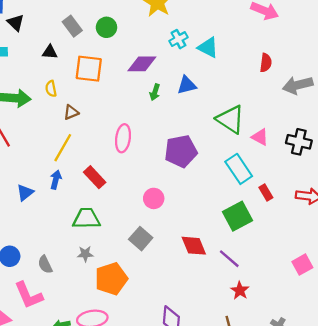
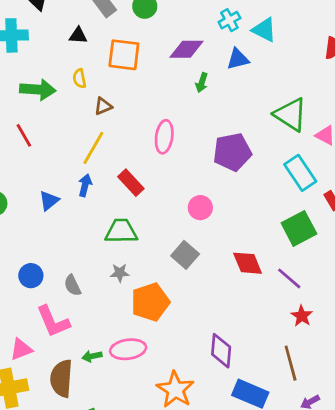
blue triangle: (187, 85) -> (238, 59), moved

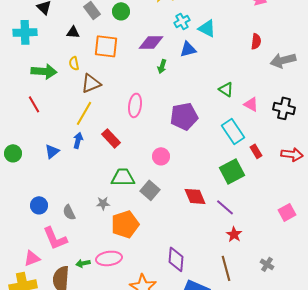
brown triangle: (103, 106) -> (91, 83), size x1.5
green triangle: (291, 115) -> (226, 89), size x0.6
green trapezoid: (121, 231) -> (123, 177), moved

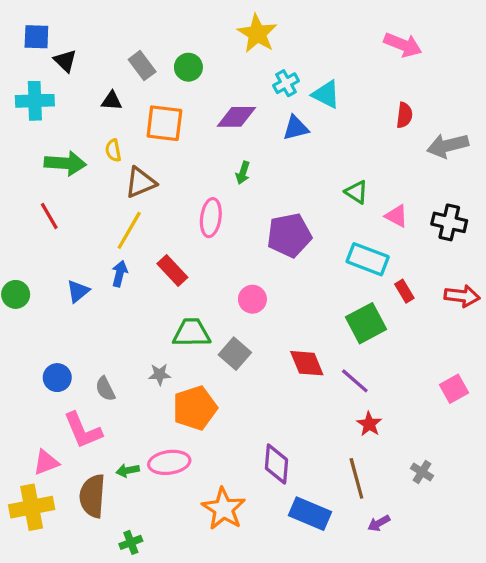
green arrow: (162, 66) -> (243, 173), moved
cyan rectangle: (233, 131) -> (368, 259), turned -35

